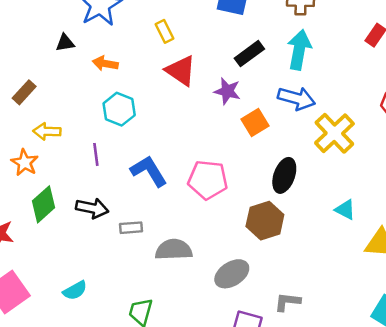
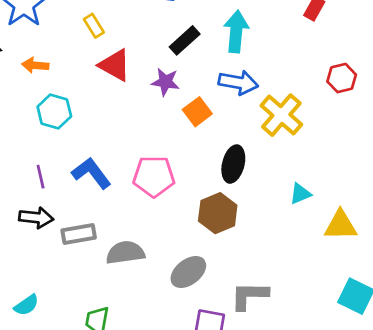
purple line: (96, 154) -> (41, 177), moved
cyan triangle: (345, 210) -> (300, 194), turned -45
gray rectangle: (131, 228) -> (79, 234), size x1.4
gray L-shape: (287, 302) -> (249, 296), size x1.4

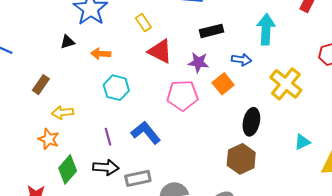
cyan arrow: (236, 31) -> (266, 29), moved
black rectangle: (185, 40) -> (212, 31), turned 30
blue arrow: (238, 82) -> (241, 60), moved, size x0.7
pink pentagon: (154, 176) -> (182, 95), moved

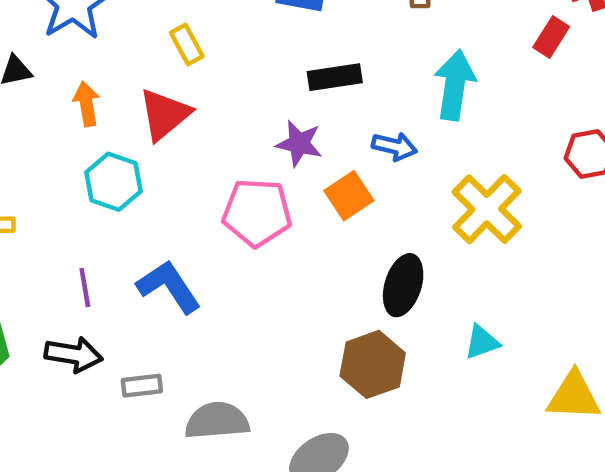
red triangle: (160, 51) -> (165, 114), moved, turned 48
orange arrow: (101, 54) -> (86, 104), turned 72
cyan triangle: (302, 142) -> (482, 342), moved
gray rectangle: (138, 178) -> (142, 386), size x0.7

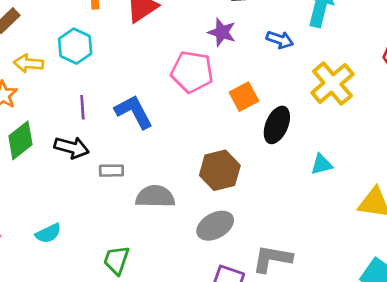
cyan hexagon: (114, 182) -> (75, 46), moved
orange square: (349, 196) -> (244, 97), moved
brown hexagon: (373, 364) -> (220, 170), moved

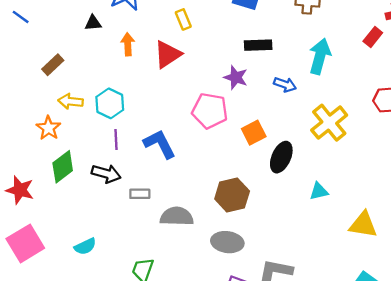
cyan hexagon: (75, 46) -> (110, 103), moved
gray ellipse: (215, 226) -> (227, 242), turned 36

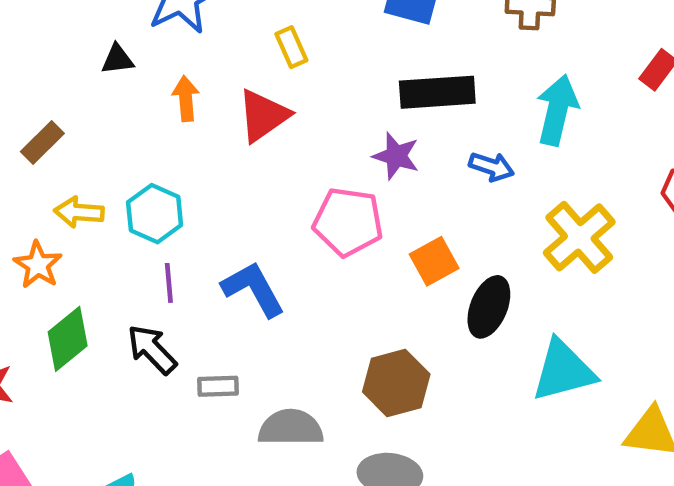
black rectangle: (258, 45) -> (437, 92), size x1.4
black arrow: (106, 174) -> (152, 349), turned -148
cyan triangle: (319, 191) -> (563, 371), size x1.8

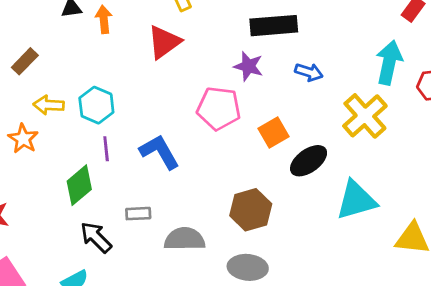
orange arrow: (186, 99) -> (104, 19), moved
cyan arrow: (557, 110) -> (389, 63), moved
black ellipse: (489, 307) -> (309, 161), turned 33
green diamond: (68, 339) -> (79, 185), moved
black arrow: (152, 349) -> (96, 237), moved

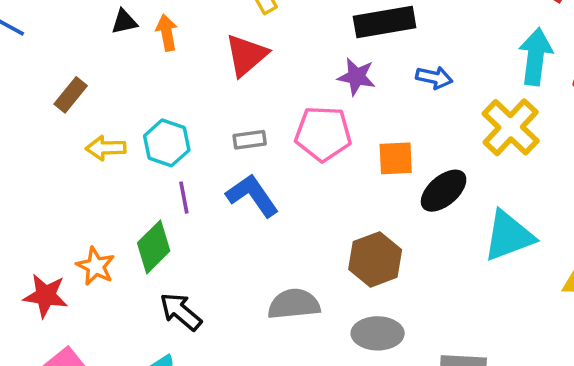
orange square: (273, 132) -> (396, 158), turned 32
orange star: (23, 139) -> (96, 266), moved
gray rectangle: (138, 214) -> (250, 140), moved

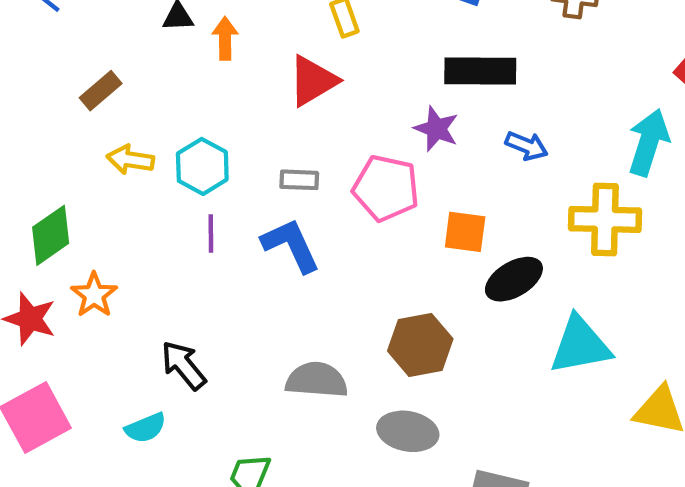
yellow cross: (511, 127) -> (605, 219), turned 38
green diamond: (154, 247) -> (51, 235), moved

